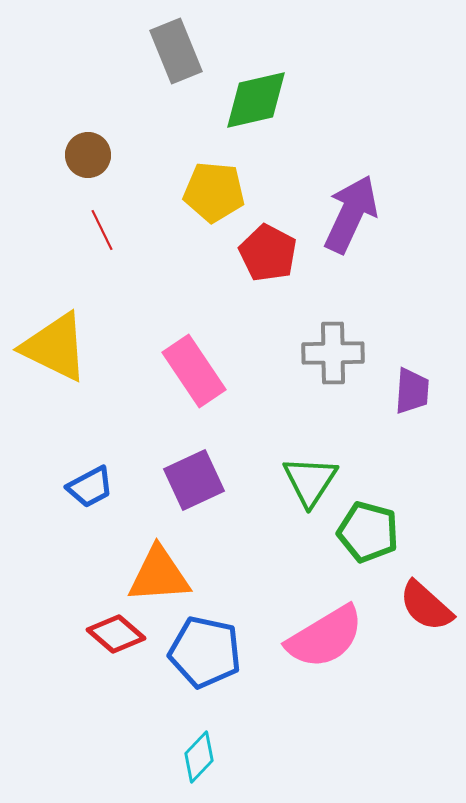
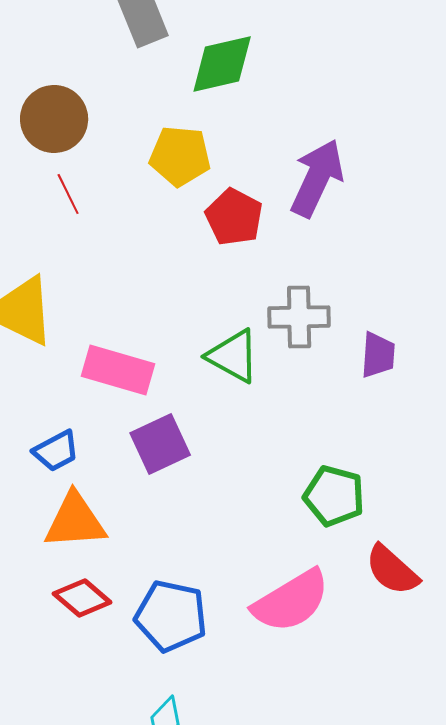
brown circle: (88, 155) -> (54, 119), size x1.5
pink rectangle: (194, 371) -> (118, 370), moved, turned -40
green triangle: (310, 481) -> (233, 356), moved, turned -34
orange triangle: (159, 575) -> (75, 521), moved

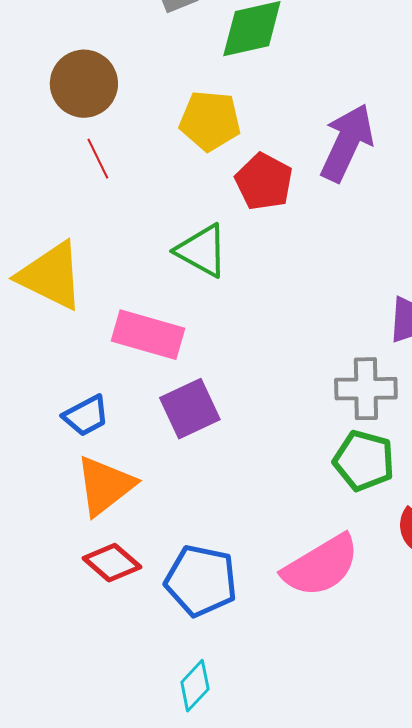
gray cross: (299, 317) -> (366, 389), moved
green triangle: (233, 356) -> (202, 251), moved
orange triangle: (75, 521) -> (105, 486), turned -34

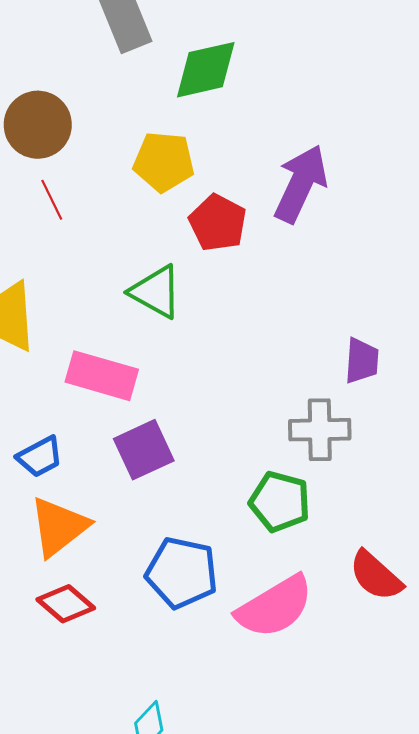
green pentagon: (364, 461) -> (280, 502), moved
blue pentagon: (201, 581) -> (182, 573), moved

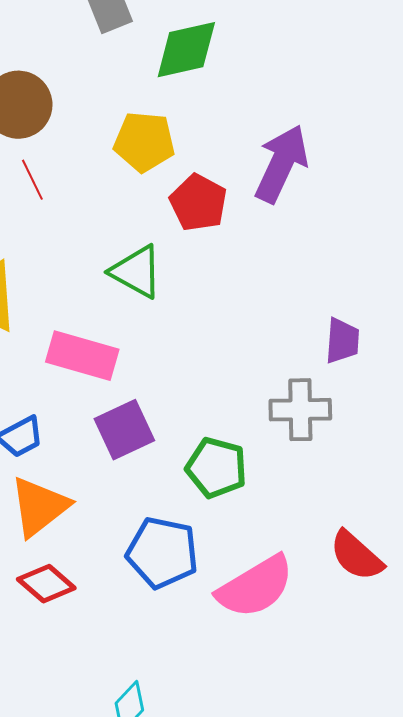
green pentagon: (280, 502) -> (216, 468), moved

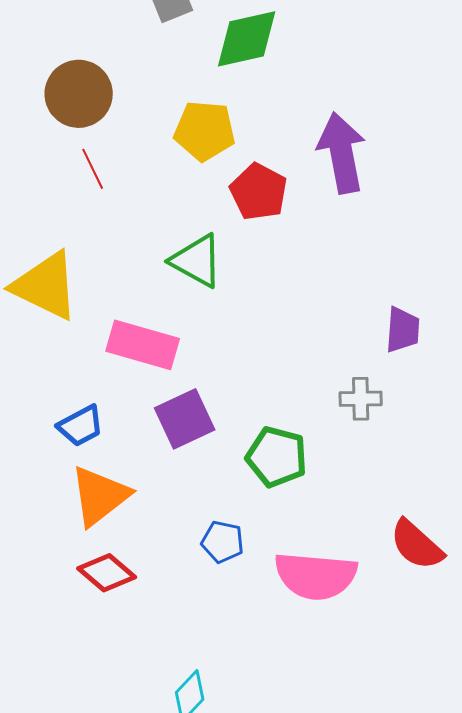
purple arrow: (281, 164) -> (342, 153), turned -36
gray cross: (300, 410) -> (361, 399), size x0.7
blue pentagon: (162, 553) -> (223, 542), size x0.6
pink semicircle: (255, 587) -> (316, 576), turned 36

